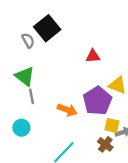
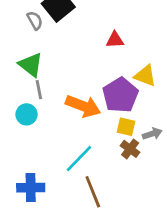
orange arrow: (67, 110) -> (83, 106), size x1.4
yellow square: (112, 125) -> (126, 127), moved
cyan circle: (21, 128) -> (27, 114), moved

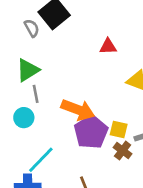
green triangle: (31, 65) -> (28, 70), turned 50
purple pentagon: (120, 95) -> (91, 132), moved
cyan line: (79, 159) -> (41, 160), moved

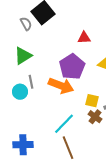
gray line: (36, 94) -> (31, 82), moved
purple pentagon: (91, 132) -> (72, 67), moved
cyan line: (41, 160) -> (64, 124), moved

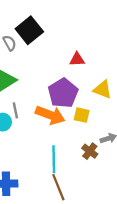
yellow square: (92, 101) -> (82, 115), moved
cyan line: (64, 124) -> (54, 159), turned -45

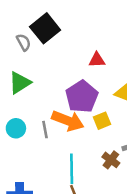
gray line: (15, 110) -> (45, 130), moved
yellow square: (82, 115) -> (102, 121), turned -35

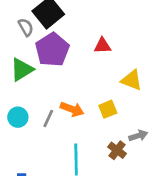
purple pentagon: (82, 97) -> (52, 50), moved
orange arrow: (68, 121) -> (72, 109), size x0.7
gray line: (45, 130) -> (48, 118), turned 36

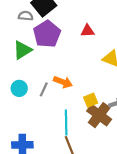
gray semicircle: (26, 27) -> (26, 16), turned -56
yellow square: (108, 109) -> (91, 100), moved
brown cross: (117, 150) -> (99, 115), size x1.6

